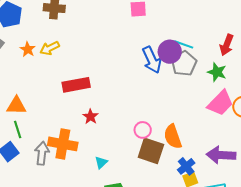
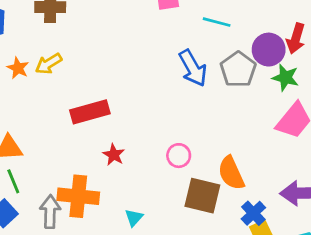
cyan line: (184, 44) -> (217, 22), moved
purple circle: (170, 52) -> (269, 50), moved
pink circle: (143, 130) -> (179, 156), moved

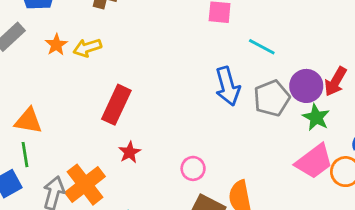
red rectangle: (90, 112) -> (116, 105), turned -63
orange cross: (78, 196) -> (85, 185), turned 33

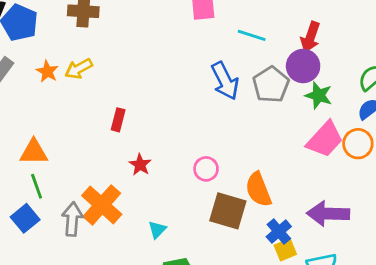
red arrow: (335, 82) -> (310, 37), moved
red rectangle: (116, 105) -> (118, 120), size x0.6

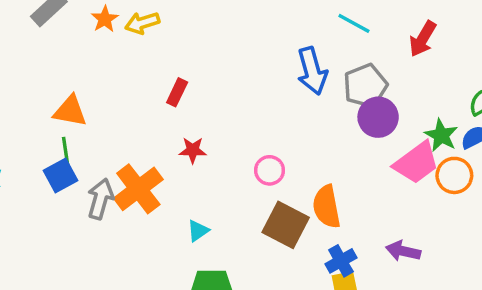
purple circle: (303, 66) -> (378, 117), moved
green star: (319, 95) -> (441, 135), moved
red star: (140, 165) -> (193, 150), turned 30
purple arrow: (328, 214) -> (403, 251), size x0.7
blue square: (25, 218) -> (61, 176), moved

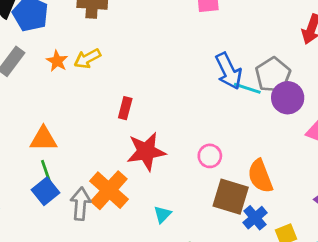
cyan line: (354, 23) -> (247, 88), moved
red star: (193, 150) -> (146, 151), size x1.8
blue cross: (341, 261) -> (255, 218), moved

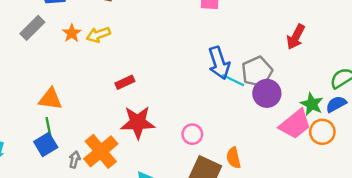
red rectangle: (125, 108) -> (125, 82), turned 42
orange semicircle: (260, 176) -> (234, 158), size x0.7
gray arrow: (81, 204) -> (74, 160), size x0.6

